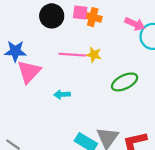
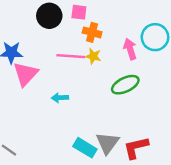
orange cross: (93, 17) -> (92, 32), moved
pink arrow: (135, 24) -> (130, 49), moved, turned -132

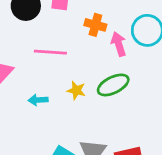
orange cross: (92, 32) -> (95, 25), moved
yellow star: (93, 56) -> (76, 90), moved

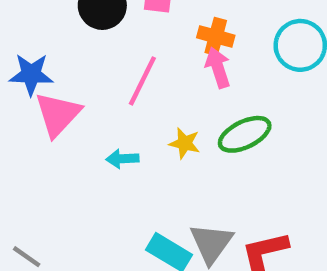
pink arrow: (119, 44) -> (218, 68), moved
pink line: (50, 52) -> (142, 81), turned -68

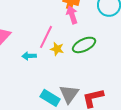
pink line: (142, 81) -> (46, 37), moved

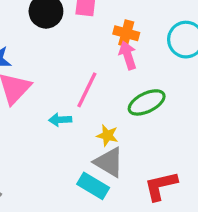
yellow star: (57, 49) -> (107, 135), moved
gray triangle: (69, 94) -> (109, 162), moved, turned -35

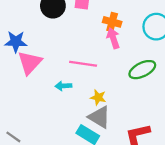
pink line: (87, 90) -> (83, 64), turned 72
green ellipse: (147, 102) -> (142, 70), moved

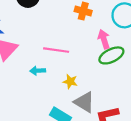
pink arrow: (113, 38) -> (104, 39), moved
gray triangle: (99, 117) -> (84, 102), moved

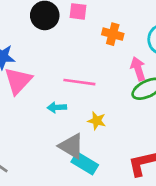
gray triangle: (84, 102) -> (71, 146), moved

